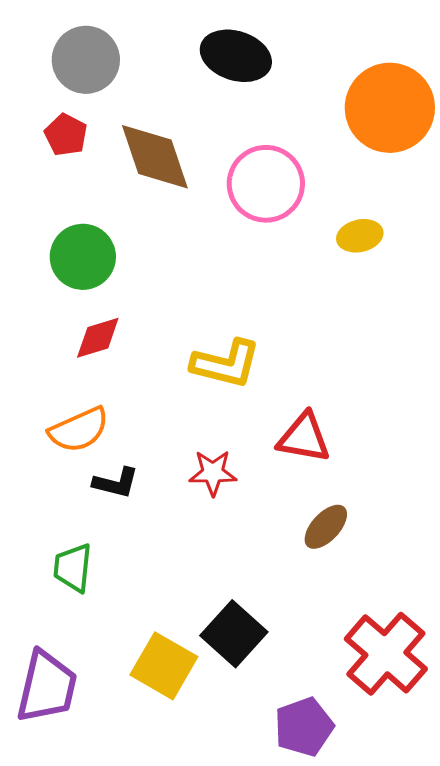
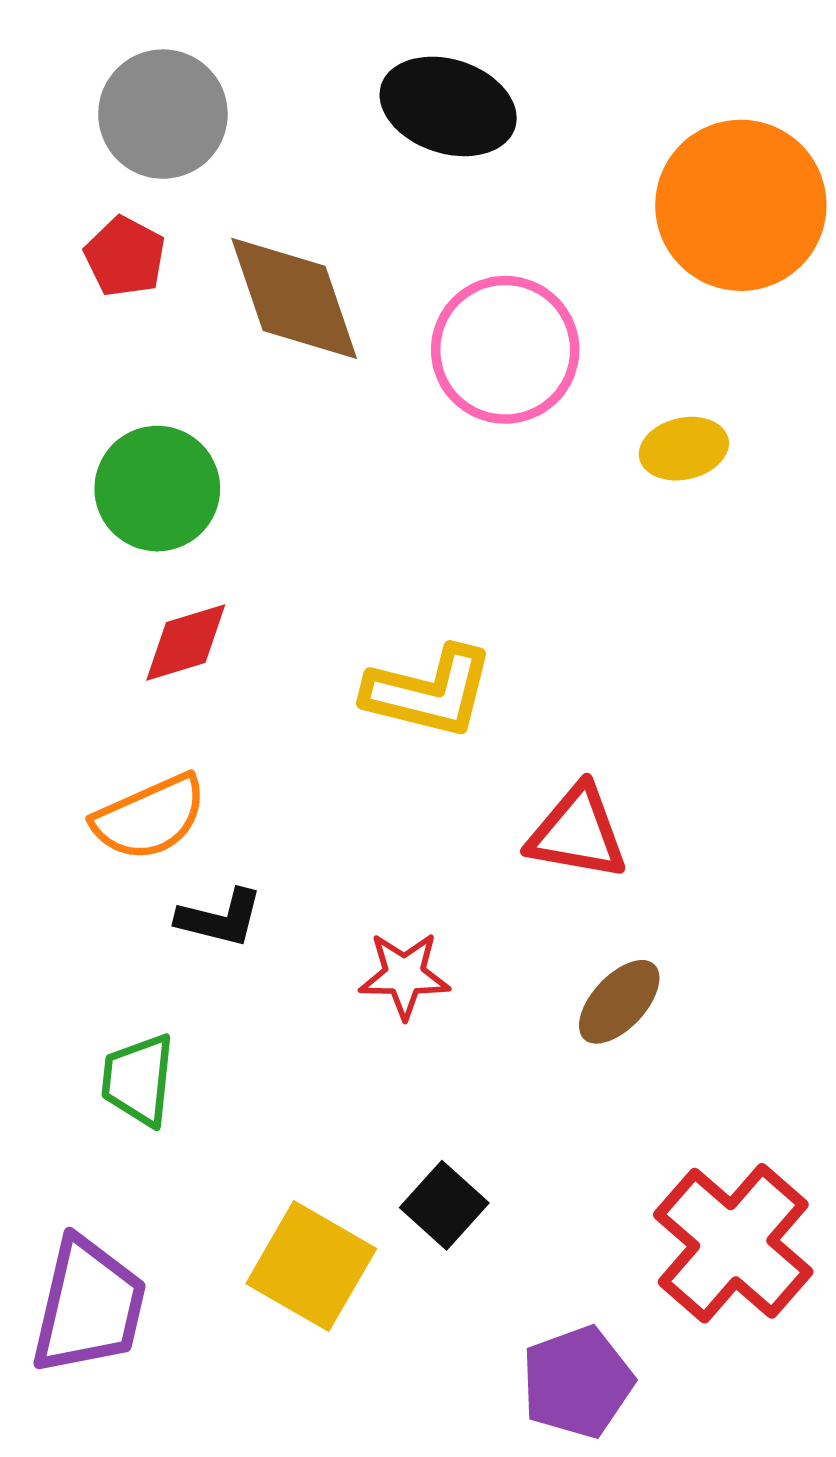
red star: (213, 473) -> (404, 975), moved
black square: (234, 634) -> (444, 1205), size x0.7

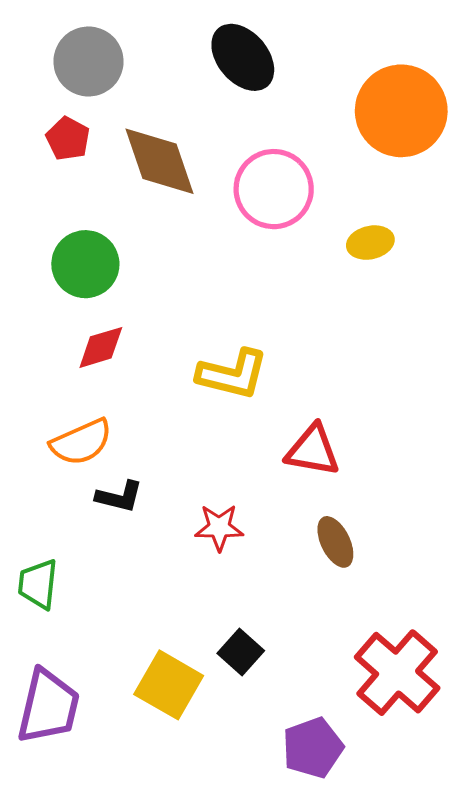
black ellipse: (448, 106) -> (243, 57), turned 32
brown ellipse: (619, 1002) -> (335, 542), turned -69
green trapezoid: (138, 1080) -> (38, 584), moved

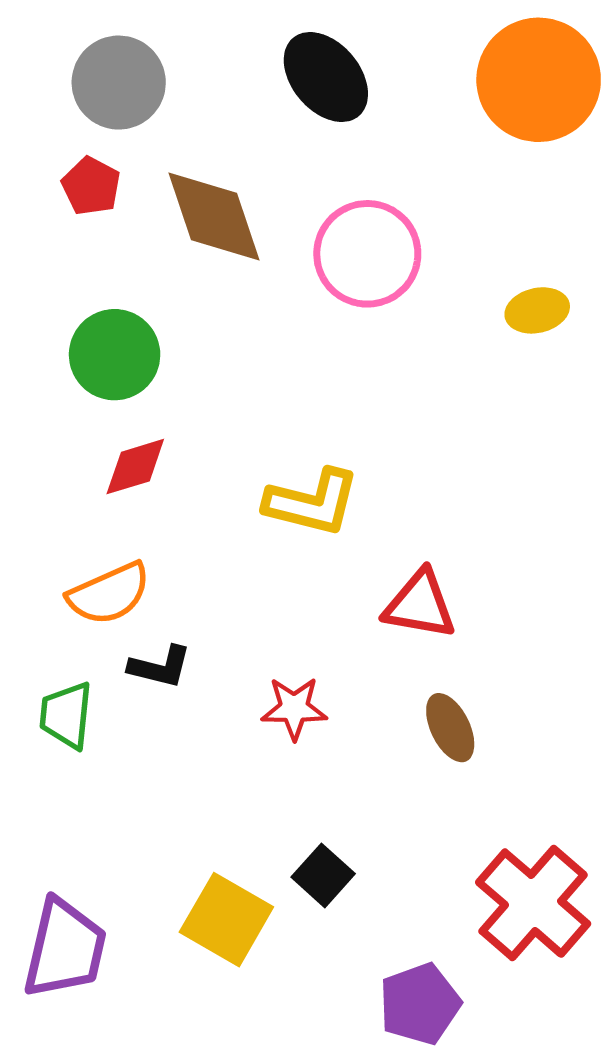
orange circle: (401, 111) -> (539, 80), moved
yellow ellipse: (370, 243) -> (537, 310), moved
green trapezoid: (38, 584) -> (66, 715), moved

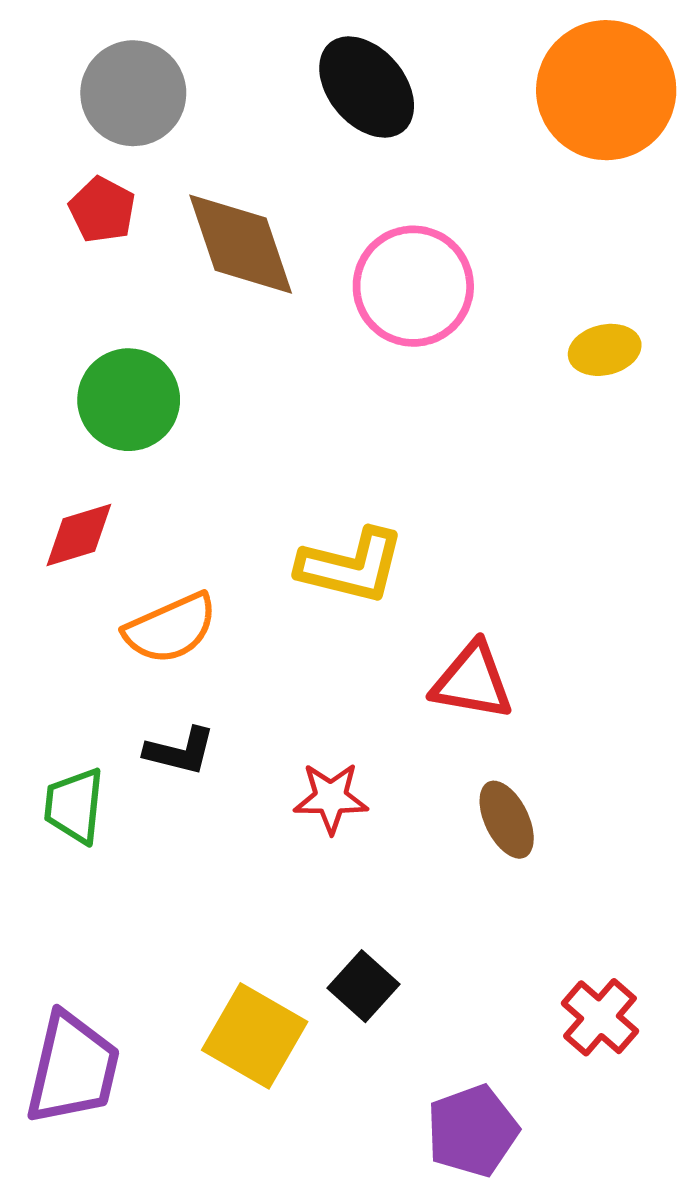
red diamond: (135, 467) -> (79, 535), moved
orange semicircle: (109, 594) -> (171, 628), moved
red cross: (533, 903) -> (600, 1017), size x0.6

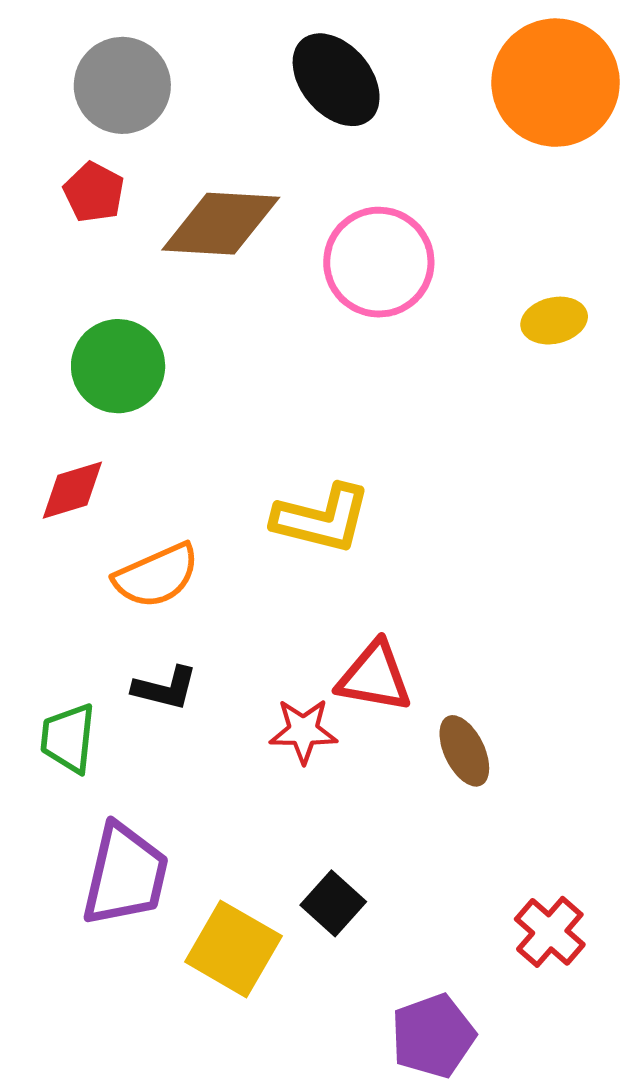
brown diamond: (241, 244) -> (221, 224), turned -68
red triangle: (472, 681) -> (375, 677), moved
purple trapezoid: (73, 1069) -> (125, 875), moved

